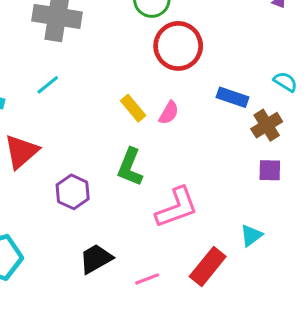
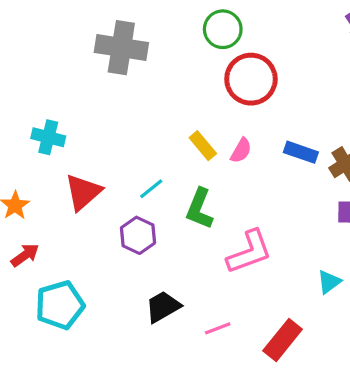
cyan line: (48, 85) -> (151, 189), moved
blue rectangle: (233, 97) -> (301, 152), moved
red rectangle: (208, 267) -> (283, 340), moved

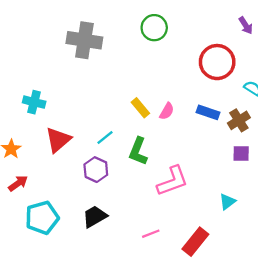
red circle: (251, 79) -> (217, 62), moved
black trapezoid: (163, 307) -> (95, 216), moved

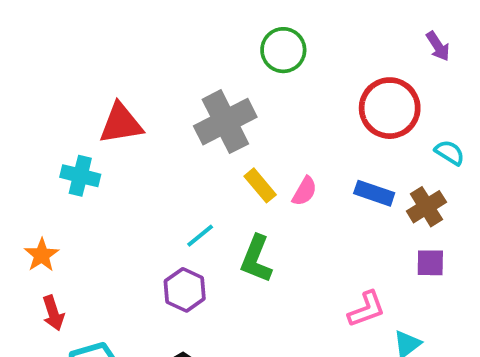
gray cross: (84, 40) -> (225, 122), moved, turned -36
red triangle: (58, 140) -> (121, 124), moved, turned 32
pink L-shape: (172, 181) -> (366, 309), moved, size x0.7
red arrow: (18, 183) -> (53, 313), turned 108

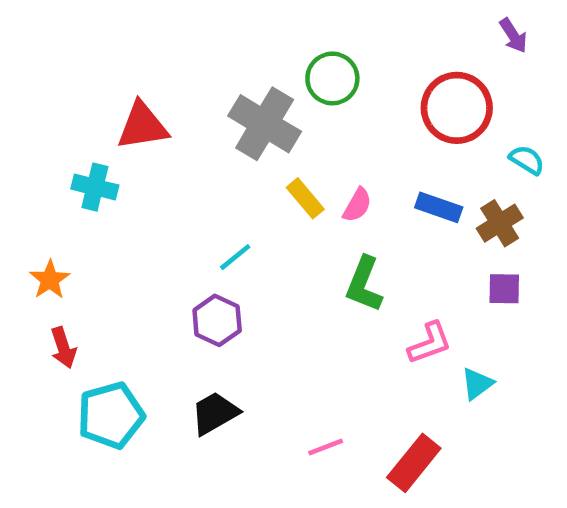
green circle: (283, 50) -> (332, 78), moved
gray cross: (225, 122) -> (265, 124), turned -32
green L-shape: (256, 259) -> (364, 284), moved

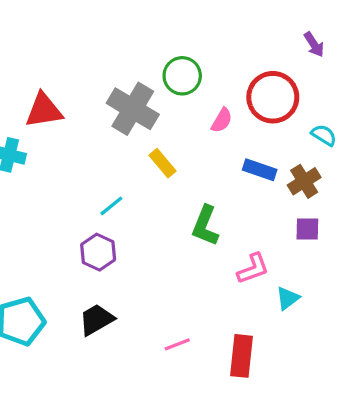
pink semicircle: (357, 205) -> (222, 120), moved
red rectangle: (414, 463) -> (242, 356), turned -33

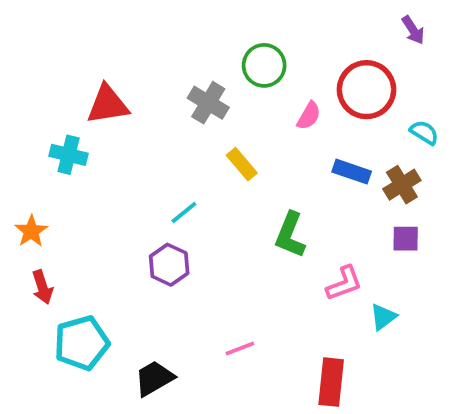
gray cross: (133, 109) -> (208, 103), size x0.7
black trapezoid: (96, 320) -> (154, 378), moved
pink line: (177, 344) -> (240, 349), moved

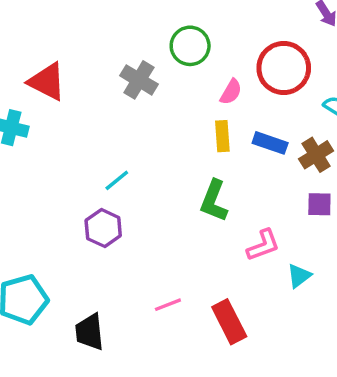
red triangle: (108, 105) -> (47, 82), turned 36
yellow rectangle: (242, 164) -> (222, 136), moved, turned 36
black trapezoid: (154, 378) -> (90, 332), turned -66
red rectangle: (331, 382) -> (229, 322), moved, turned -33

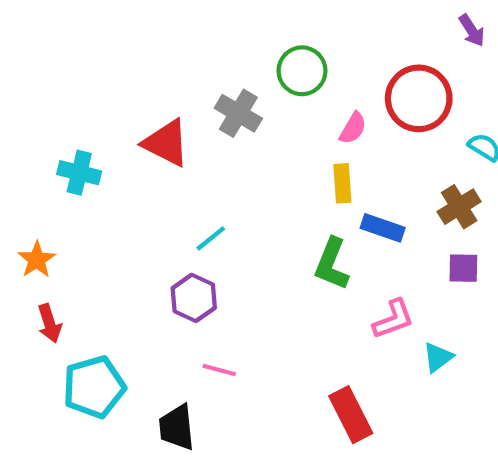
red triangle: (47, 82) -> (166, 143), moved
blue rectangle: (270, 143) -> (383, 228), moved
pink line: (168, 305) -> (219, 370), moved, turned 36

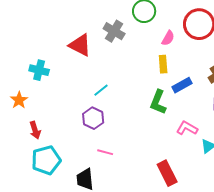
cyan cross: (79, 173) -> (39, 70), moved
blue rectangle: (383, 228) -> (182, 85), turned -48
pink L-shape: (393, 319) -> (187, 128), turned -130
red arrow: (49, 323) -> (35, 130), moved

